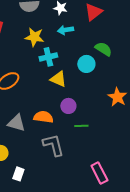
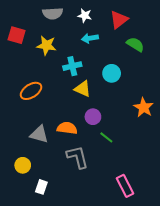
yellow star: (34, 37) -> (46, 45), moved
green semicircle: (103, 49) -> (135, 44), moved
green line: (81, 126) -> (106, 137), turned 40

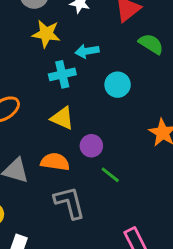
cyan arrow: (90, 38) -> (87, 51), moved
yellow star: (46, 45) -> (46, 34), moved
yellow triangle: (83, 89) -> (62, 118), moved

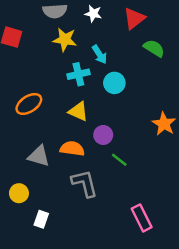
cyan arrow: (87, 51) -> (99, 54), turned -114
cyan circle: (118, 85) -> (114, 83), moved

